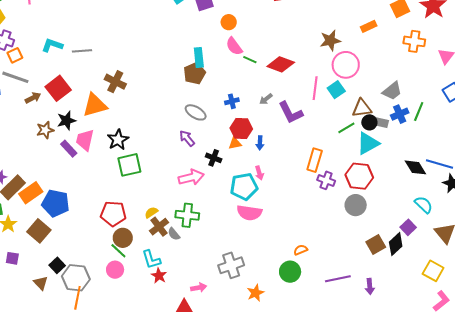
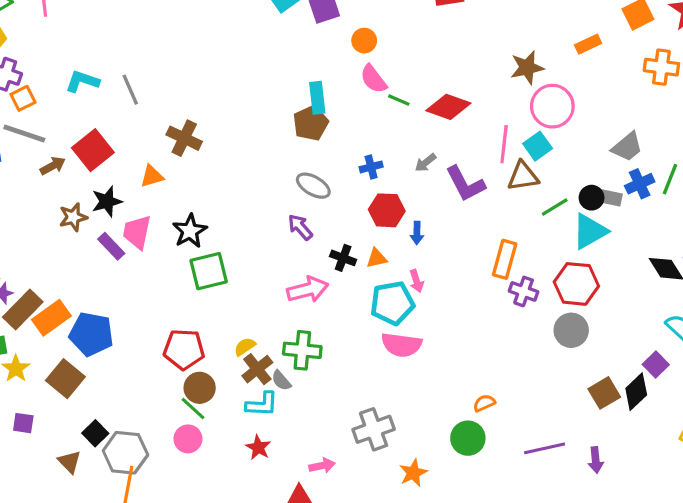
gray line: (82, 51) -> (130, 90), turned 72
orange triangle: (95, 105) -> (152, 176), size x0.6
brown triangle: (362, 108) -> (523, 176), moved
orange triangle: (235, 143) -> (377, 258), moved
cyan L-shape: (151, 259) -> (262, 404), moved, turned -70

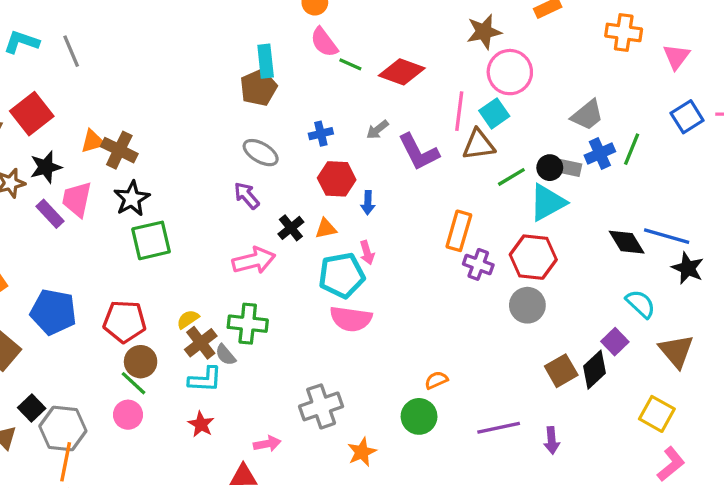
brown cross: (184, 138) -> (119, 150), moved
black cross: (343, 258) -> (291, 228), turned 30
blue pentagon: (91, 334) -> (53, 312), moved

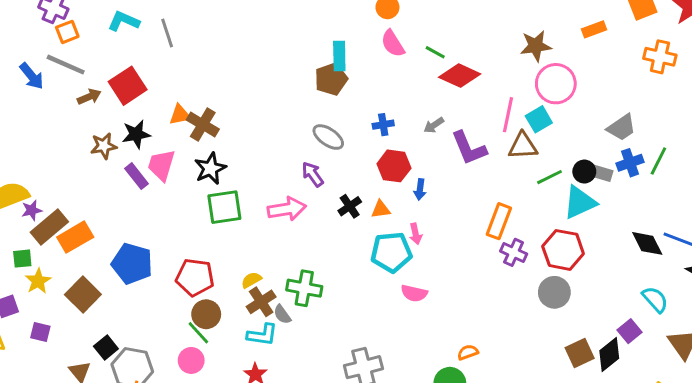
green line: (350, 64) -> (435, 52), moved
pink arrow: (254, 261) -> (287, 209), moved
pink semicircle: (351, 319) -> (414, 293), moved, size x0.7

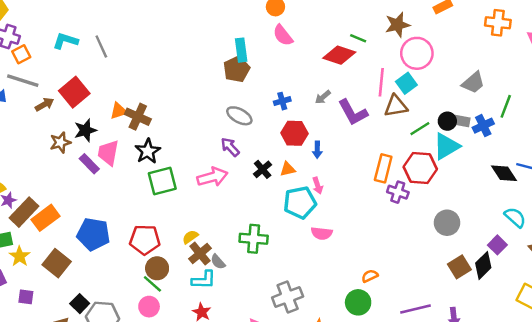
green line: (435, 52) -> (358, 38), moved
blue cross: (630, 163) -> (483, 126), moved
red hexagon: (563, 250) -> (420, 168), moved
green cross: (304, 288) -> (254, 239), moved
gray circle: (554, 292) -> (447, 223), moved

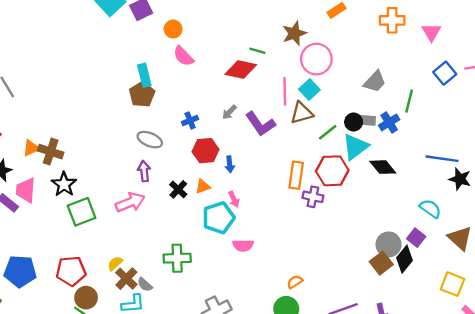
purple arrow: (230, 147) -> (144, 171), turned 42
black diamond: (504, 173) -> (383, 167), moved
gray circle: (447, 223) -> (389, 244), moved

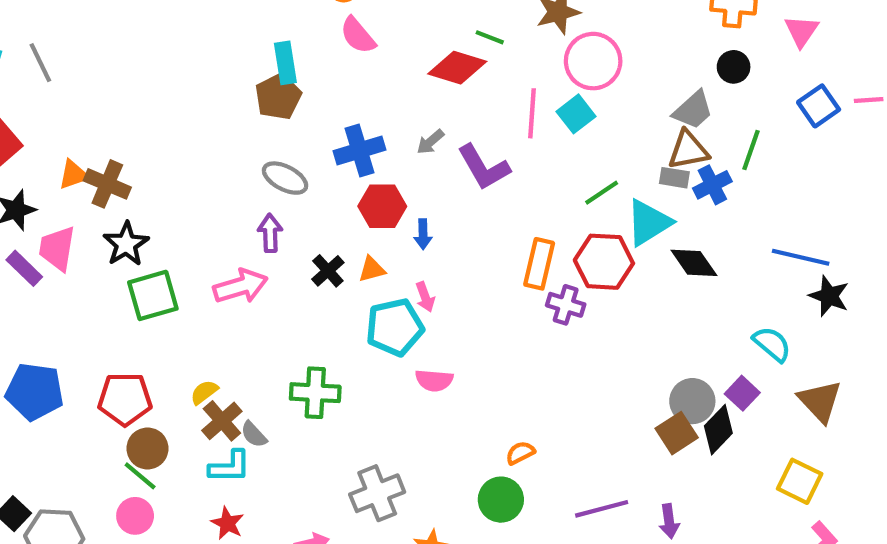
brown triangle: (302, 113) -> (688, 150), moved
blue cross: (190, 121) -> (359, 150), size x1.6
black circle: (354, 122) -> (734, 67), moved

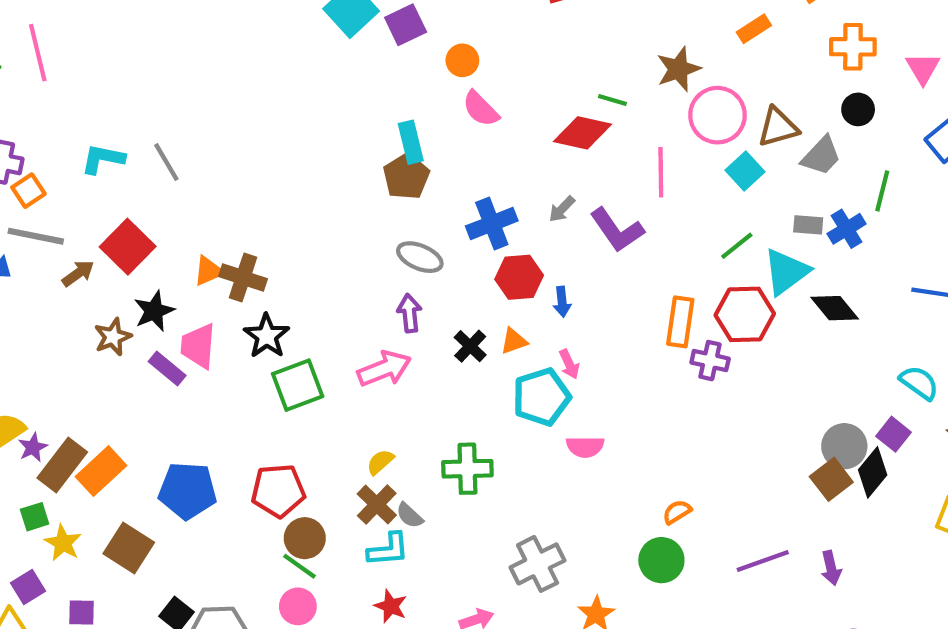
cyan square: (576, 114) -> (745, 171), moved
brown triangle: (688, 150) -> (778, 127), moved
yellow semicircle: (204, 392) -> (380, 462), moved

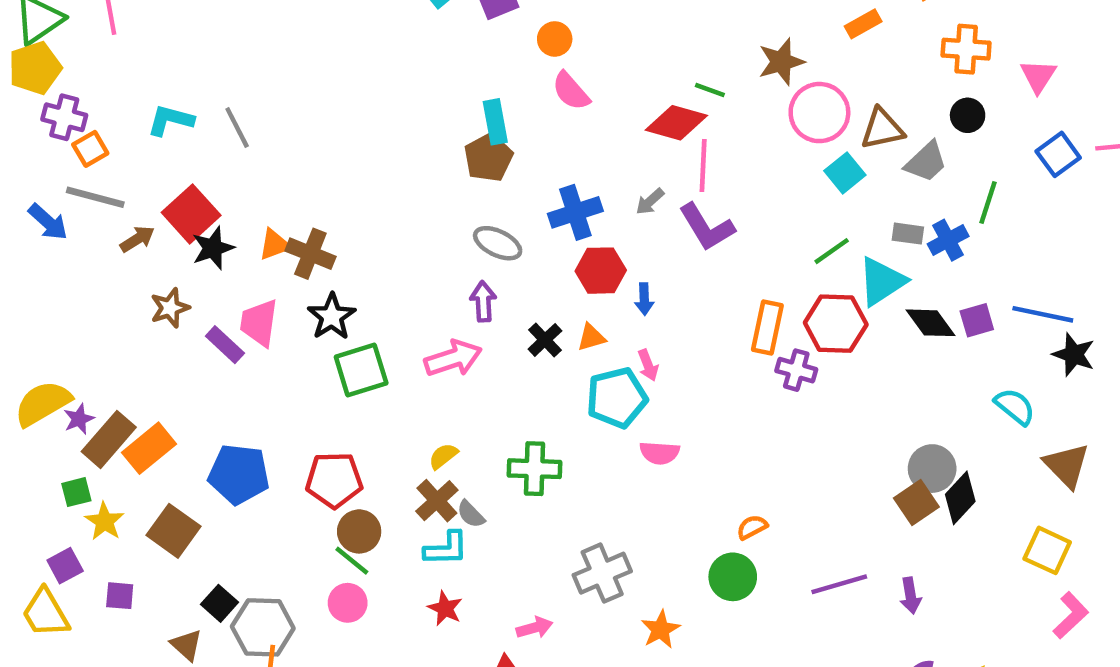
pink line: (661, 172) -> (703, 165), moved
black star: (154, 311) -> (213, 248), moved
purple square: (894, 434) -> (977, 320), moved, turned 32

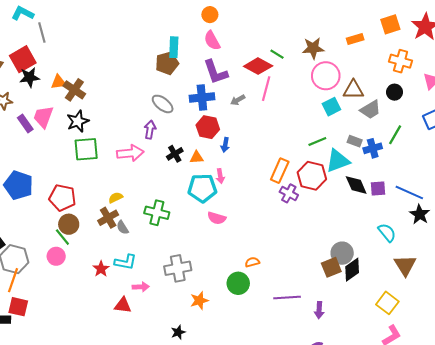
gray line: (237, 127) -> (42, 32), moved
purple L-shape: (707, 227) -> (216, 72), moved
cyan L-shape: (446, 549) -> (126, 262), moved

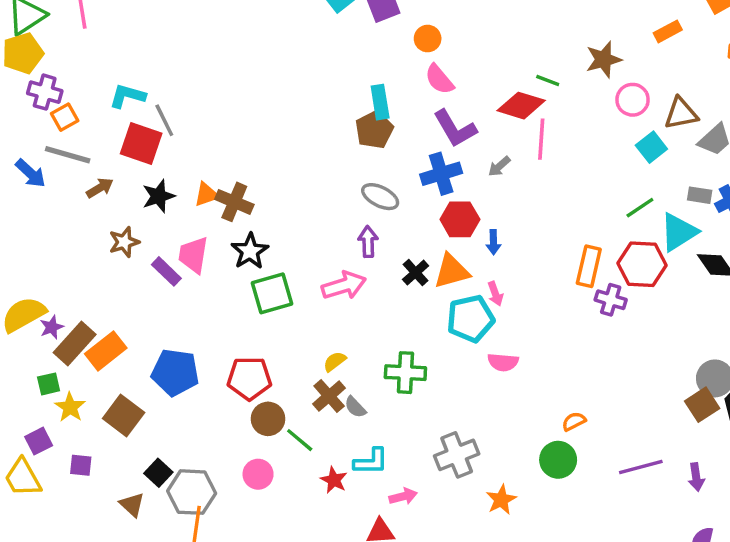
red square: (23, 59) -> (141, 143), moved, turned -30
pink circle: (326, 76) -> (633, 100), size x0.7
orange triangle: (197, 157) -> (452, 271), size x1.6
green line: (62, 237) -> (300, 440), moved

